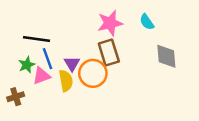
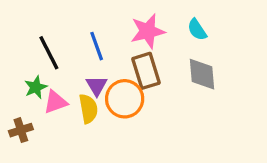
black line: (36, 39) -> (49, 53), turned 55
gray diamond: (166, 56) -> (202, 74), moved
blue line: (48, 59) -> (97, 46), moved

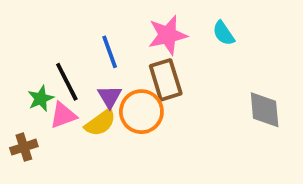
black line: (49, 53) -> (67, 82), moved
gray diamond: (202, 74) -> (265, 110), moved
yellow semicircle: (88, 109) -> (100, 123), turned 64

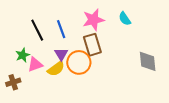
black line: (67, 82) -> (37, 30), moved

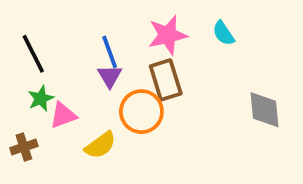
black line: (37, 30) -> (33, 54), moved
purple triangle: (61, 54) -> (110, 76), moved
yellow semicircle: (56, 69) -> (100, 145), moved

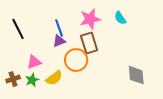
purple triangle: (110, 76) -> (59, 41), turned 40
green star: (41, 99) -> (32, 80), moved
gray diamond: (265, 110) -> (136, 75), moved

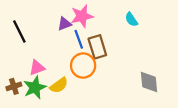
pink star: (90, 19) -> (82, 16), moved
blue line: (59, 28) -> (79, 39), moved
purple triangle: (59, 41) -> (64, 24), moved
green star: (32, 80) -> (35, 87), size x1.5

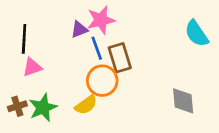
cyan semicircle: (131, 19) -> (197, 33), moved, size x1.5
black line: (19, 31) -> (24, 39), turned 30
pink triangle: (37, 68) -> (32, 67), moved
yellow semicircle: (59, 85) -> (86, 105), moved

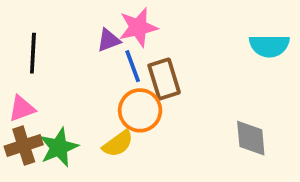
cyan semicircle: (197, 33) -> (269, 46), turned -56
pink triangle: (32, 67) -> (22, 109), moved
brown cross: (17, 106) -> (24, 145), size x1.4

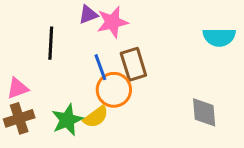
purple triangle: (109, 40) -> (88, 15), moved
black line: (33, 53) -> (51, 43), moved
blue line: (133, 66) -> (100, 67), moved
green star: (59, 147) -> (67, 120), moved

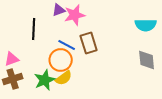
blue line: (100, 67) -> (67, 45), turned -42
orange circle: (114, 90) -> (61, 60), moved
gray diamond: (204, 112) -> (147, 60), moved

